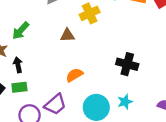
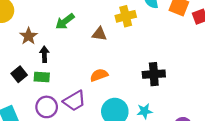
green arrow: (21, 31) -> (65, 21), moved
black cross: (127, 64) -> (154, 74), turned -30

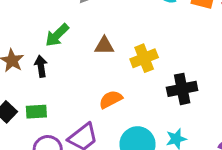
yellow cross: (126, 16) -> (144, 58), moved
black arrow: (44, 54) -> (41, 66), moved

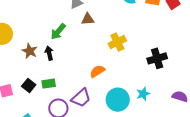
brown triangle: (104, 46) -> (88, 19), moved
black cross: (182, 89) -> (157, 58), moved

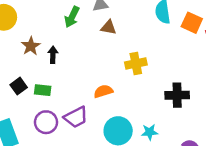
green arrow: (58, 32) -> (72, 17), moved, turned -30

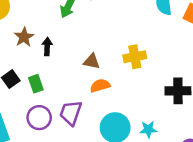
brown triangle: (108, 27) -> (92, 61), moved
green rectangle: (43, 90) -> (36, 84), turned 63
purple trapezoid: (76, 117) -> (71, 113), turned 135

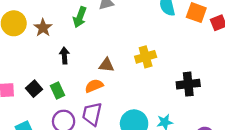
brown star: (24, 37) -> (43, 28), moved
orange semicircle: (100, 86) -> (94, 86), moved

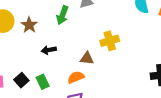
black arrow: (64, 55) -> (49, 50), turned -96
yellow cross: (146, 57) -> (110, 41), moved

